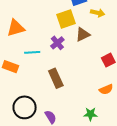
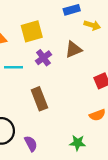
yellow square: (66, 19) -> (32, 31), moved

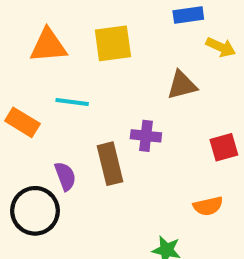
purple cross: (43, 58) -> (146, 136), moved, turned 35
purple semicircle: (31, 144) -> (65, 176), moved

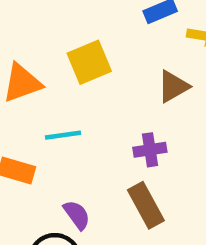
brown rectangle: (110, 164) -> (146, 205), moved

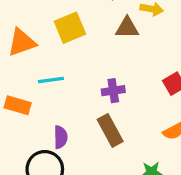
brown triangle: (173, 86) -> (127, 28), moved, turned 30
purple semicircle: (77, 215) -> (61, 137), turned 35

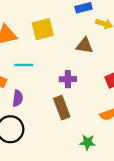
brown triangle: (127, 28) -> (85, 46), moved
purple semicircle: (61, 137) -> (18, 98), moved

